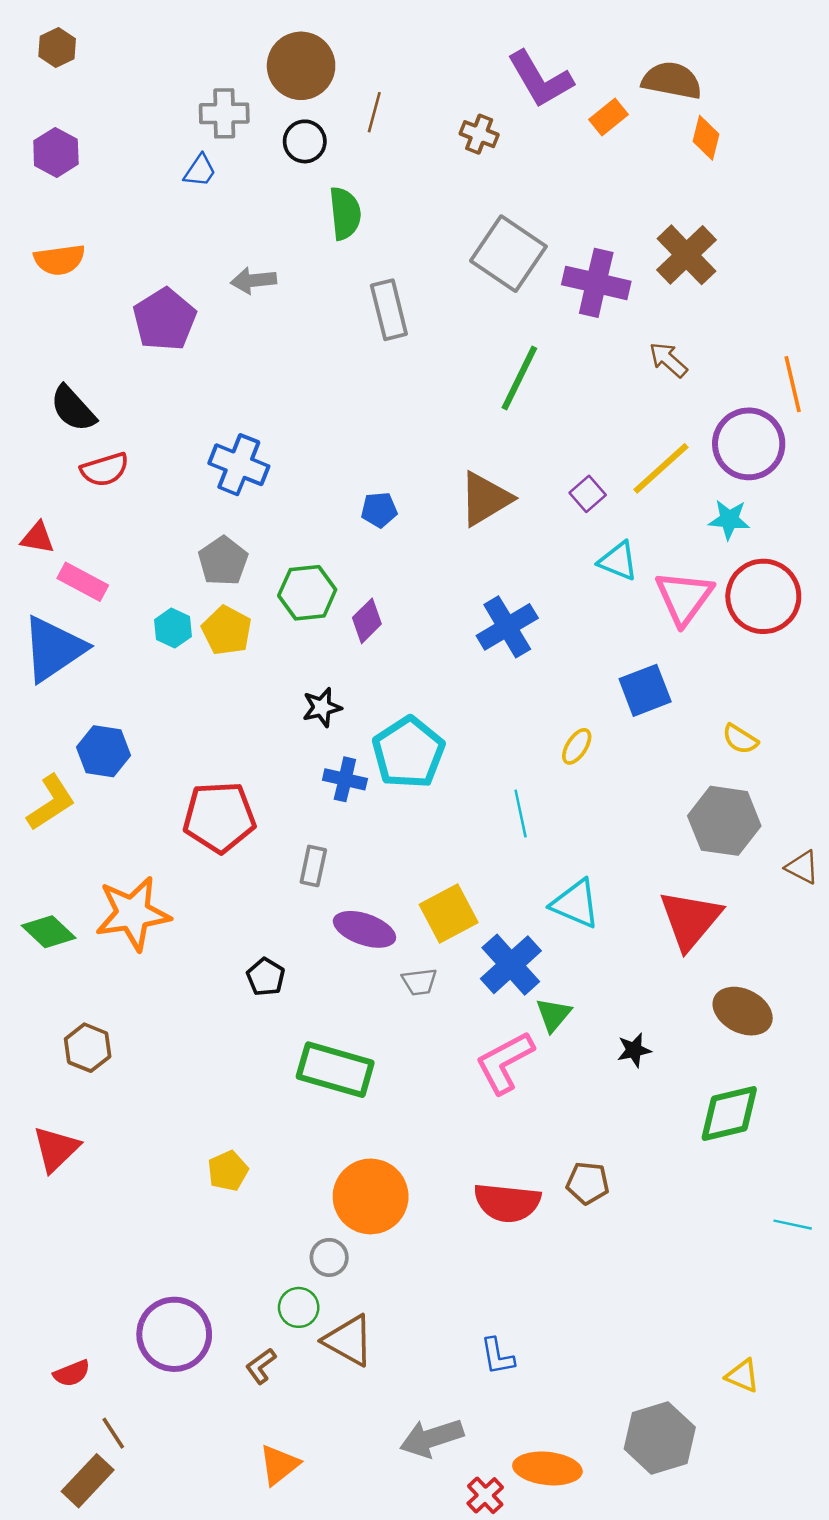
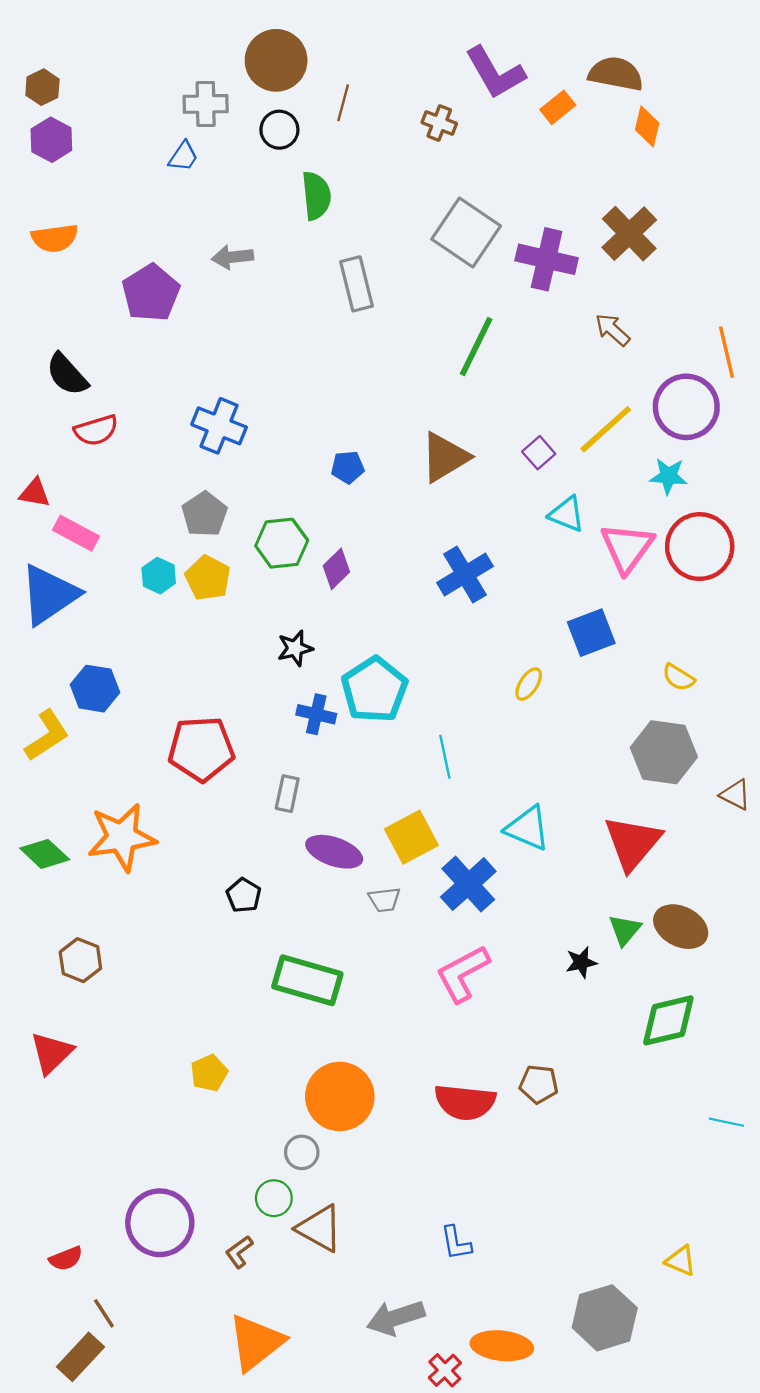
brown hexagon: (57, 48) -> (42, 87), moved
cyan line: (521, 813) -> (445, 757), moved
green triangle: (554, 1015) -> (625, 930), moved
orange triangle: (279, 1465) -> (256, 1342), size x1.5

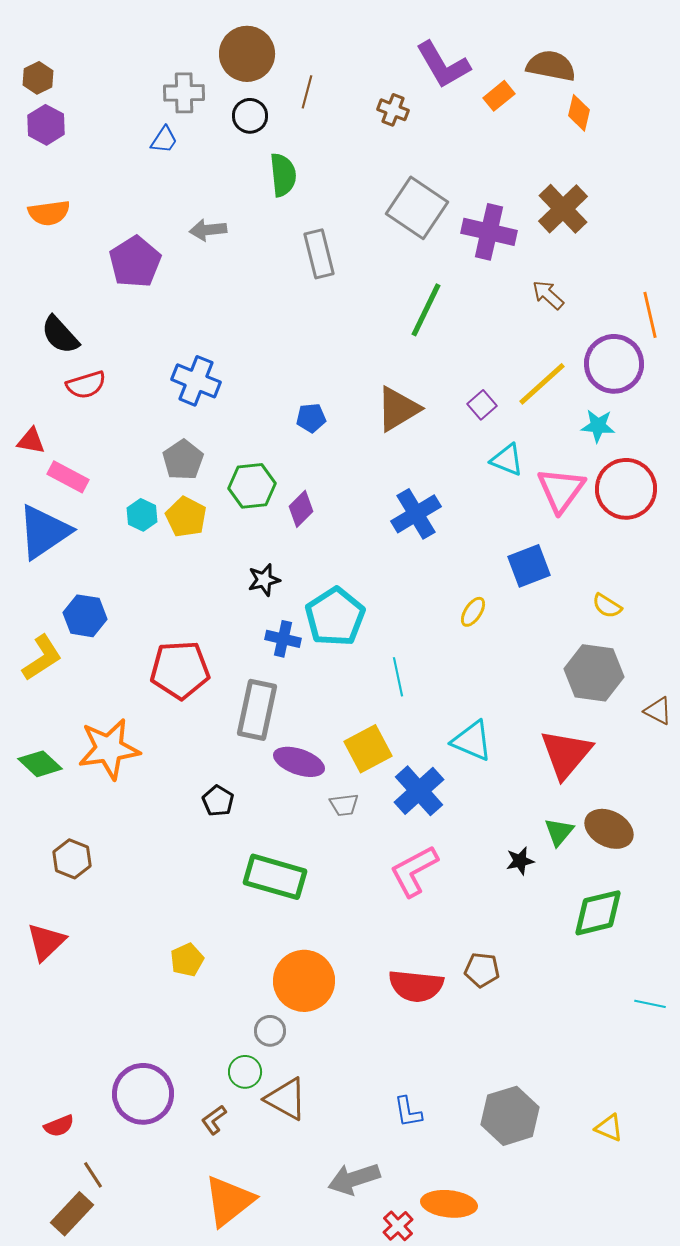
gray rectangle: (287, 794) -> (257, 710), size x1.8
gray hexagon: (605, 1318) -> (510, 1116), moved

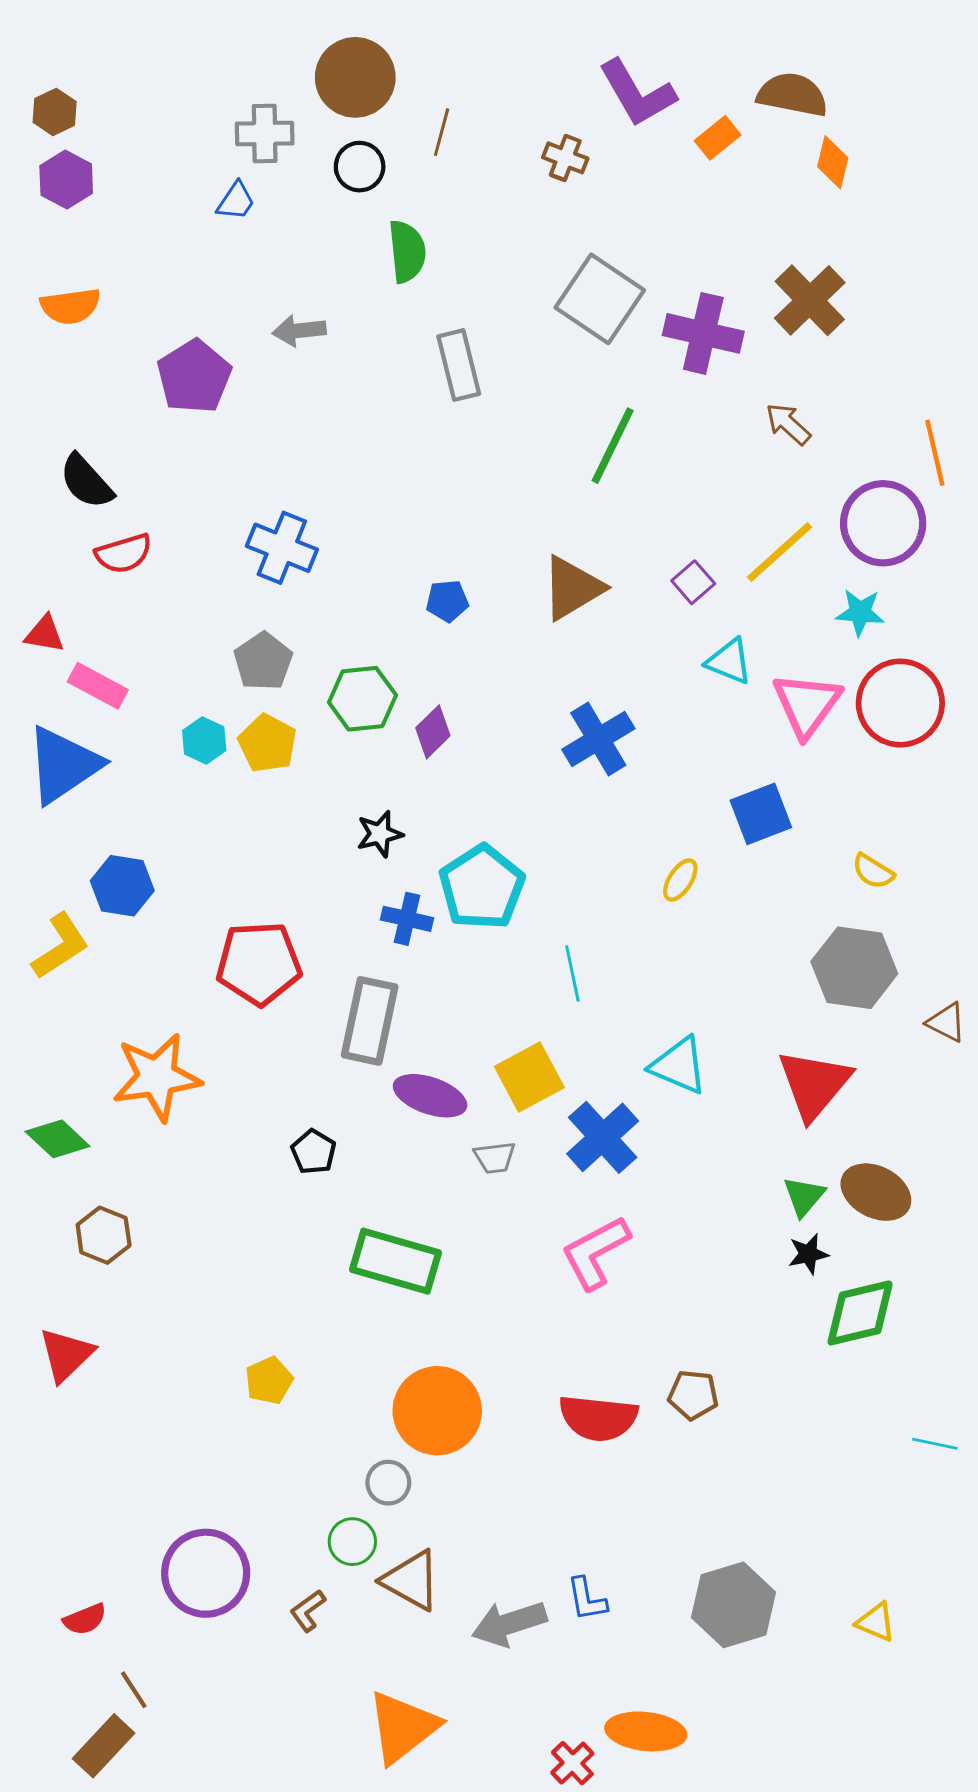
green diamond: (40, 764) -> (58, 1139), moved
black star: (520, 861) -> (808, 1254), moved
gray arrow: (354, 1179) -> (509, 1624), moved
orange triangle: (229, 1201) -> (403, 1727), moved

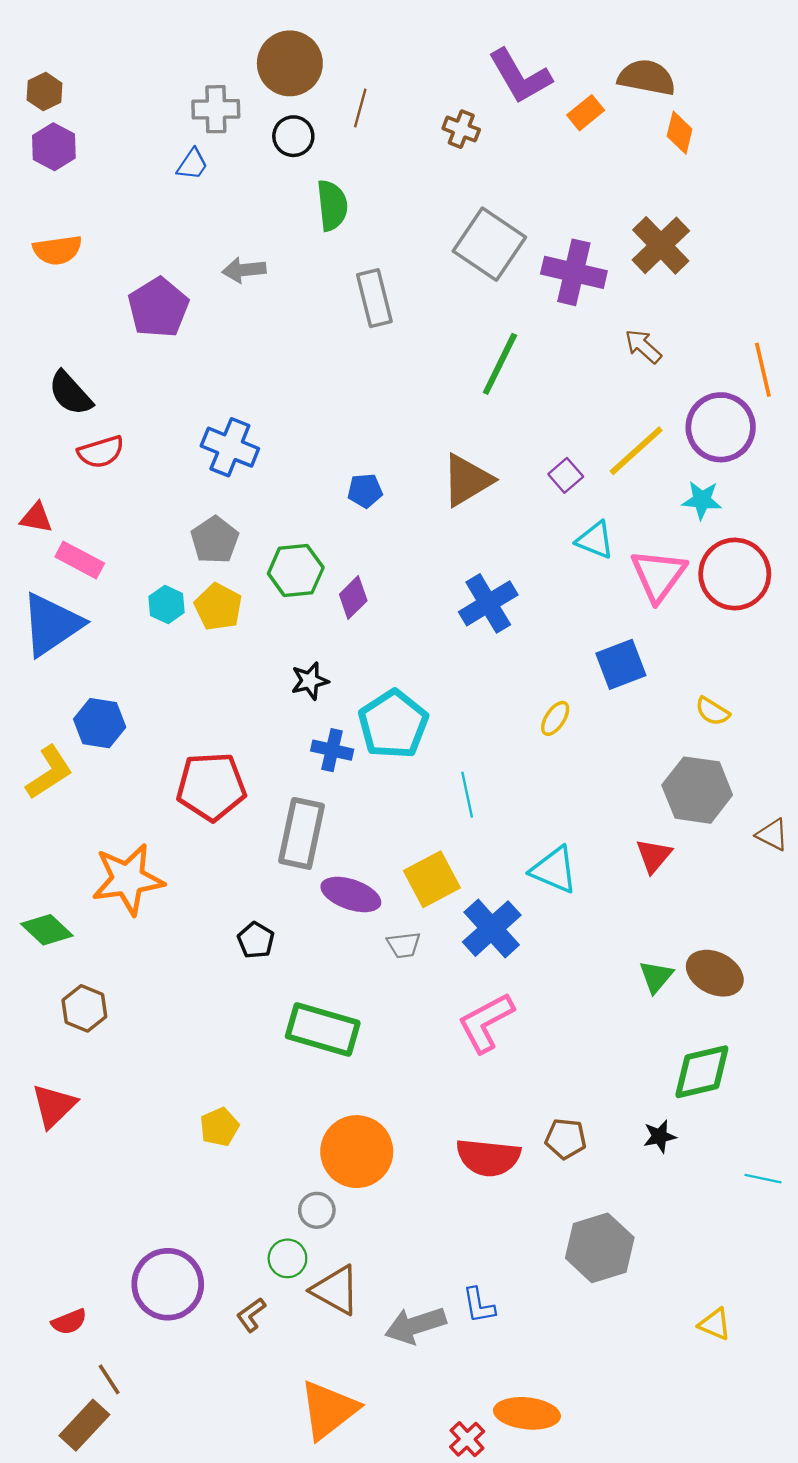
red triangle: (814, 1084) -> (654, 856), moved, size x0.6
black star: (808, 1254) -> (660, 1136), moved
gray hexagon: (734, 1605) -> (600, 1248), moved

